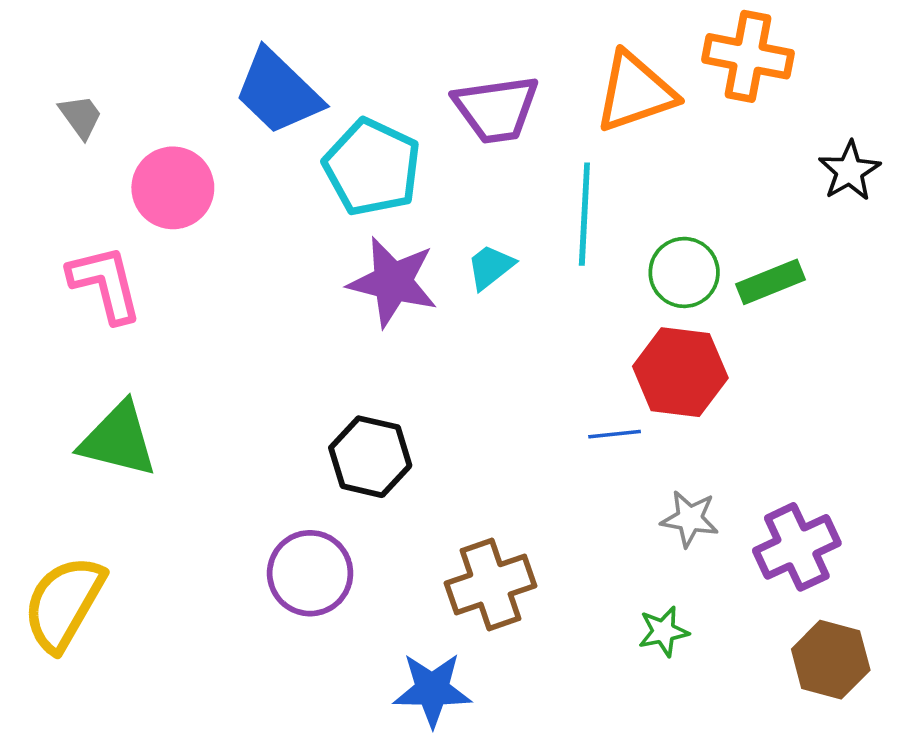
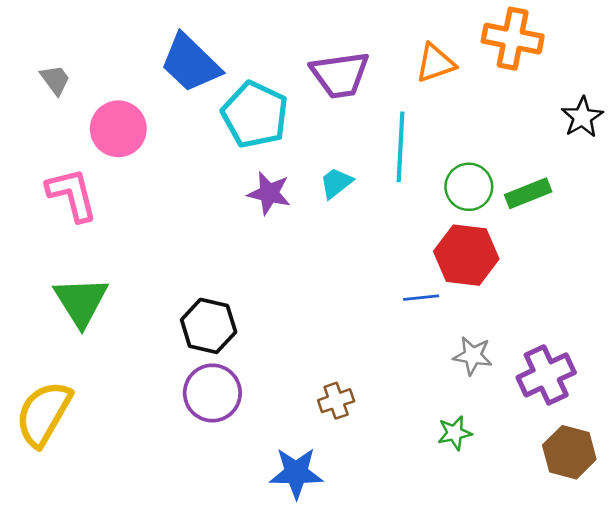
orange triangle: (635, 92) -> (435, 63), size x0.7
purple star: (393, 282) -> (269, 193), size x0.7
green triangle: (118, 440) -> (81, 301), turned 44
black hexagon: (370, 457) -> (209, 326), moved
brown cross: (490, 584) -> (336, 401), size x0.6

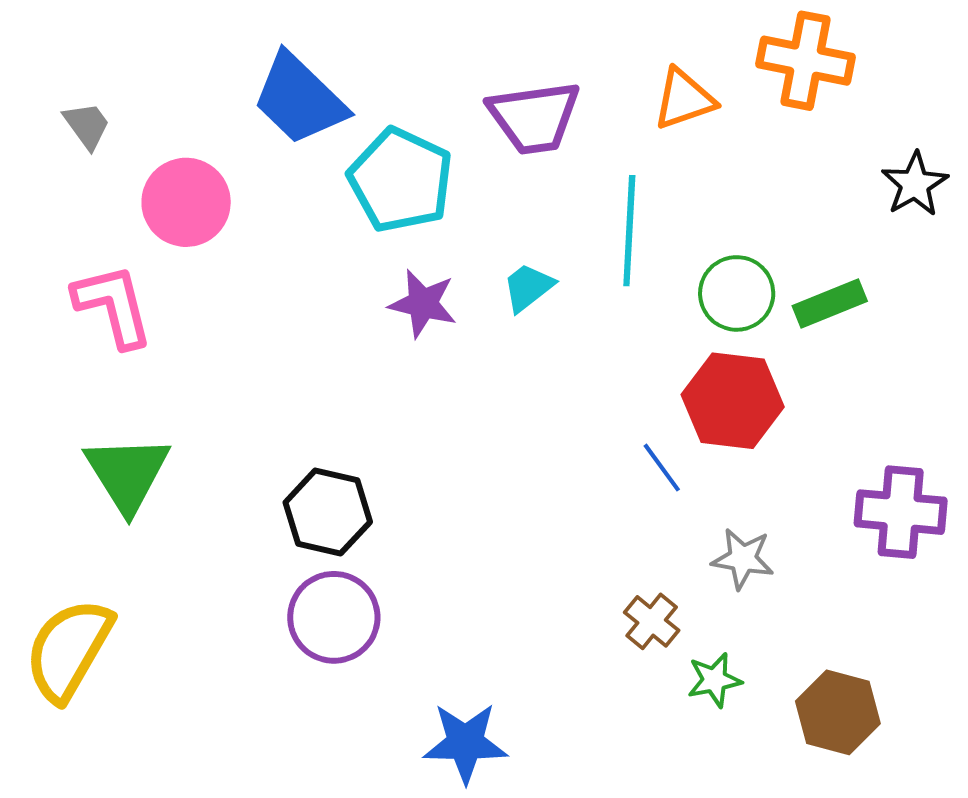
blue line: (421, 298) -> (662, 468), turned 60
purple cross: (546, 375) -> (901, 512), moved, turned 30
brown cross: (336, 401) -> (652, 621), moved, turned -32
brown hexagon: (569, 452) -> (838, 712), moved

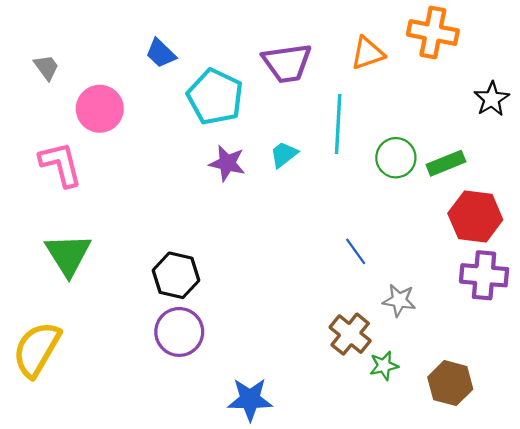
blue trapezoid: (299, 99) -> (161, 53), size x0.6
red hexagon: (733, 401) -> (475, 217), moved
brown cross: (652, 621) -> (350, 334), size x1.4

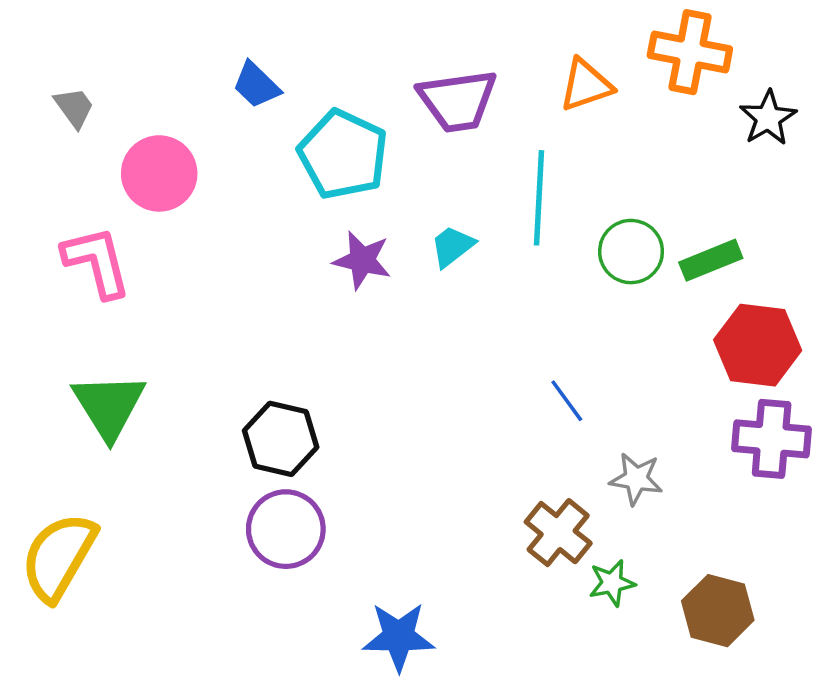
black star: (492, 99) -> (768, 118), moved

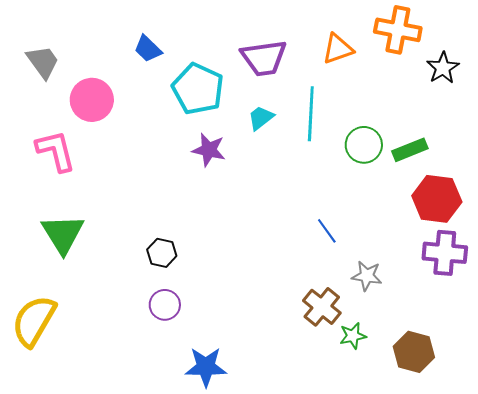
gray trapezoid: (74, 108) -> (43, 62), size x1.4
cyan trapezoid: (452, 246) -> (261, 118), moved
black hexagon: (281, 439) -> (162, 253), size x0.7
purple circle: (286, 529) -> (165, 305), size x0.7
blue star: (399, 637) -> (206, 367), moved

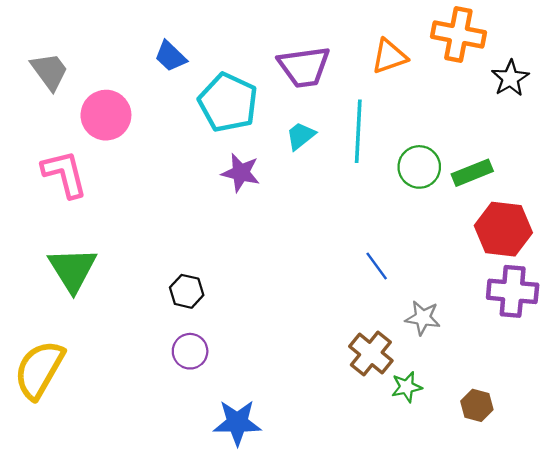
brown hexagon: (414, 352) -> (477, 405), size x0.7

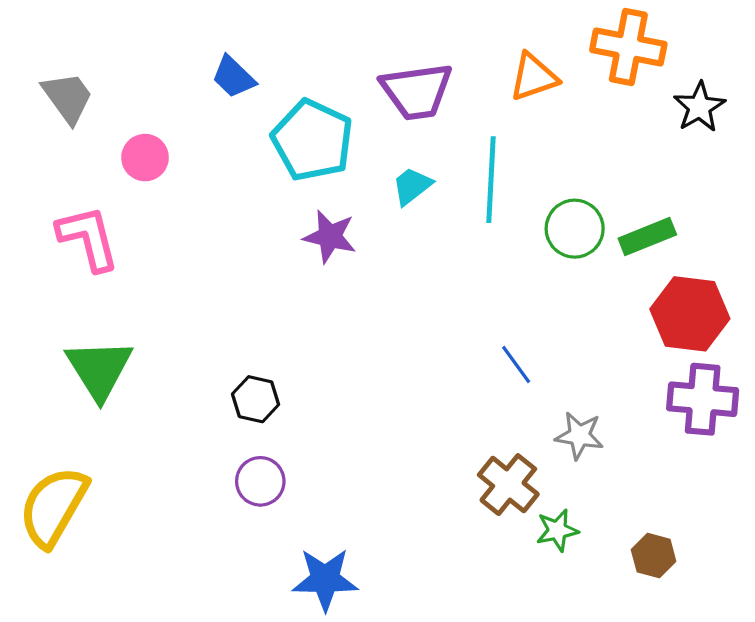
pink circle: (106, 115) -> (145, 158), size x0.7

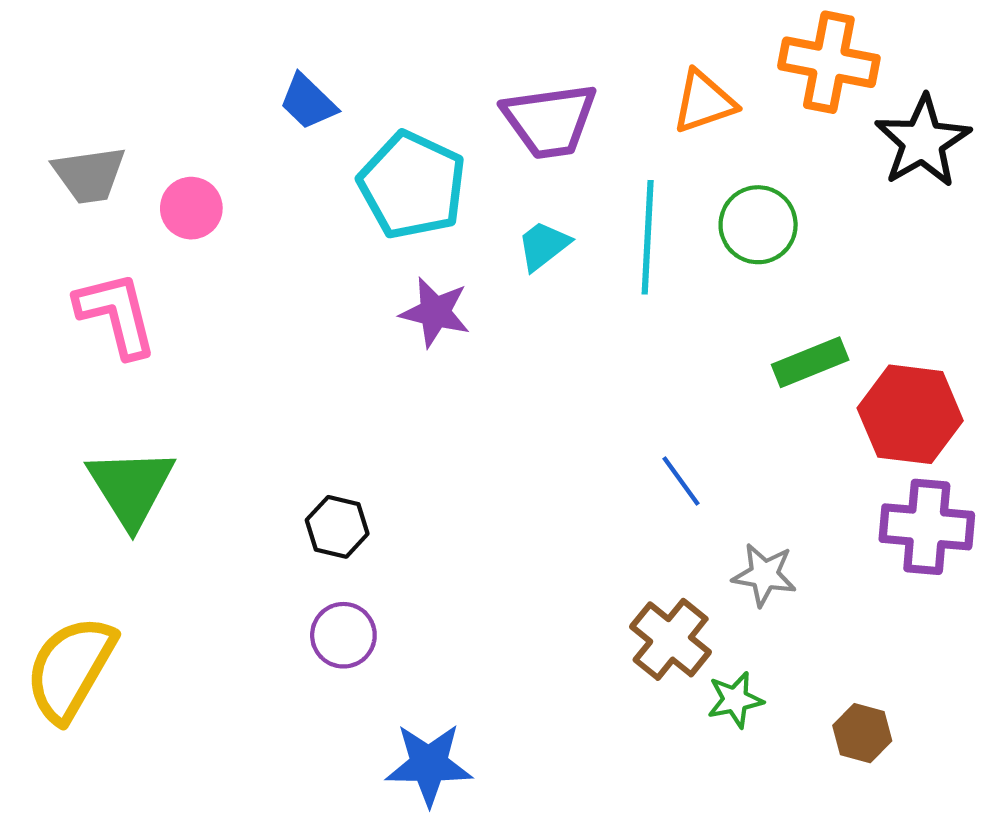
gray trapezoid: (68, 98) -> (89, 175), moved, turned 118
black star: (699, 107) -> (923, 141), size x1.4
green circle: (575, 229) -> (758, 225), moved
green rectangle: (647, 237) -> (810, 362), moved

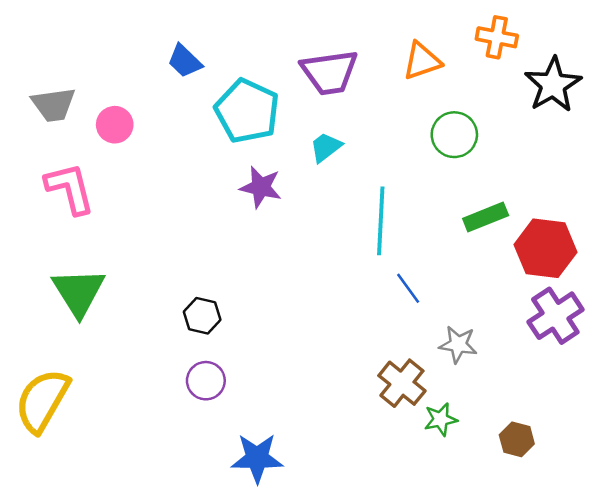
orange cross: (829, 62) -> (497, 37), size x0.7
cyan line: (648, 237) -> (381, 221), moved
purple cross: (927, 527) -> (555, 316), turned -38

